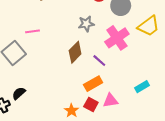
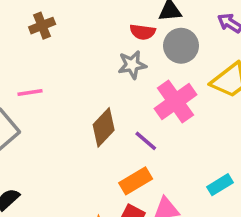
gray star: (86, 24) -> (132, 65), moved

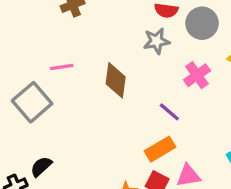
pink cross: (175, 102) -> (197, 75), size x0.7
brown diamond: (104, 127) -> (116, 80), moved, turned -36

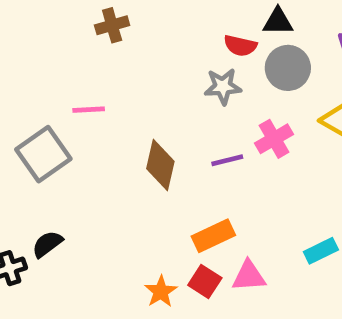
brown diamond: (116, 80) -> (160, 165), moved
purple line: (169, 112) -> (227, 160), moved, turned -60

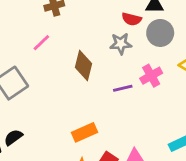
pink line: (89, 110) -> (41, 43), moved, turned -42
brown diamond: (160, 165) -> (83, 66), moved
orange rectangle: (213, 236) -> (84, 132), moved

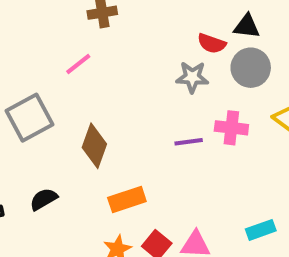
brown diamond: (83, 66) -> (94, 146), moved
pink cross: (151, 76) -> (231, 128), turned 30
black semicircle: (13, 137) -> (44, 199), moved

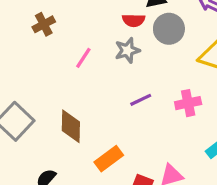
pink line: (78, 64) -> (83, 58), moved
pink cross: (231, 128) -> (188, 103), moved

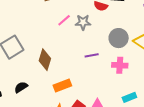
gray circle: (169, 29) -> (119, 38), moved
gray star: (127, 50) -> (83, 22), moved

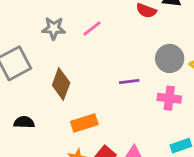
gray star: (83, 22) -> (54, 28), moved
black semicircle: (21, 87) -> (24, 122), turned 32

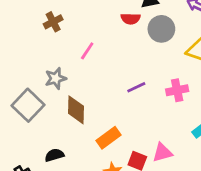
gray star: (54, 28) -> (56, 78), moved
gray circle: (170, 58) -> (161, 29), moved

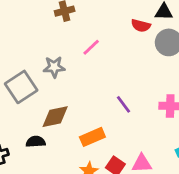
purple line: (136, 87) -> (123, 104), moved, turned 66
brown diamond: (76, 110) -> (55, 117), moved, turned 64

